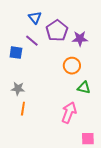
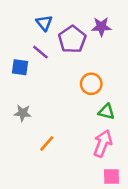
purple star: (80, 39) -> (101, 27), moved
orange line: (23, 109) -> (47, 143), moved, turned 32
pink arrow: (69, 113) -> (103, 143), moved

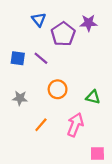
purple line: (40, 52) -> (41, 58), moved
orange circle: (91, 84) -> (58, 89), moved
pink arrow: (103, 143) -> (75, 125), moved

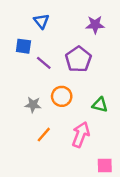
purple pentagon: (63, 34) -> (78, 59), moved
blue square: (18, 58) -> (23, 46), moved
gray star: (20, 98) -> (33, 105), moved

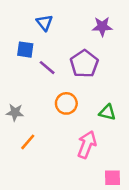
gray star: (33, 105) -> (15, 112), moved
orange line: (44, 135) -> (28, 142), moved

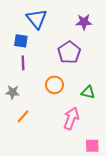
blue triangle: (44, 23) -> (37, 19), size x1.5
purple line: (47, 68) -> (23, 63), moved, turned 48

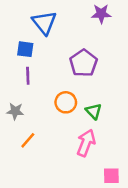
purple star: (84, 22) -> (101, 14), moved
green triangle: (88, 92) -> (94, 111), moved, turned 32

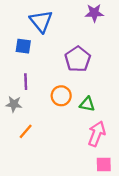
purple line: (28, 76) -> (26, 82), moved
green triangle: (94, 111) -> (87, 104), turned -35
pink arrow: (86, 143) -> (97, 134), moved

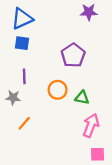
blue triangle: (41, 21) -> (22, 19), moved, turned 45

